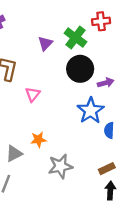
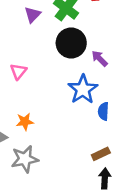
purple arrow: (106, 83) -> (100, 58), turned -119
gray star: (60, 166) -> (25, 159), moved

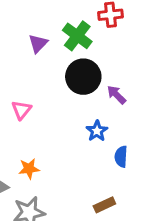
blue star: (83, 89) -> (97, 131), size x0.6
brown rectangle: (101, 154) -> (104, 205), moved

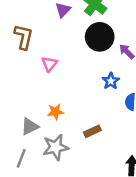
brown rectangle: (104, 205) -> (92, 131), moved

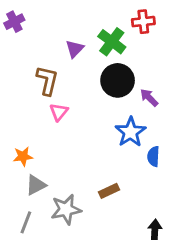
brown L-shape: (24, 37) -> (47, 80), moved
blue star: (111, 81) -> (130, 132), size x1.5
orange star: (56, 112) -> (23, 156), moved

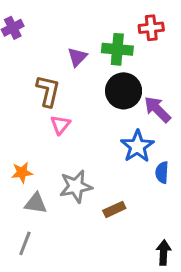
green cross: (112, 42) -> (117, 49), turned -32
purple arrow: (149, 98) -> (157, 109), size x1.4
gray triangle: (36, 185) -> (36, 203), turned 35
gray star: (66, 209) -> (76, 186), moved

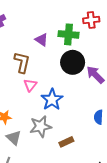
purple triangle: (77, 57) -> (42, 40), turned -40
blue star: (137, 146) -> (52, 100), moved
gray triangle: (36, 203) -> (14, 138), turned 35

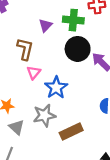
purple triangle: (42, 40) -> (45, 25), turned 40
brown rectangle: (66, 142) -> (71, 131), size x1.5

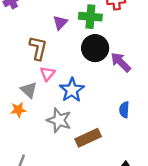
gray star: (44, 115) -> (59, 120), turned 30
gray triangle: (16, 127) -> (29, 90), moved

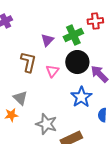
green cross: (90, 17) -> (73, 35), turned -30
pink triangle: (47, 74) -> (52, 71), moved
blue star: (72, 90) -> (81, 97), moved

